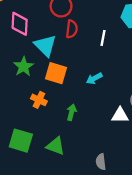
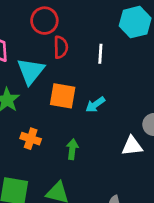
cyan triangle: (45, 46) -> (31, 71), turned 30
orange square: (56, 73) -> (63, 96), moved

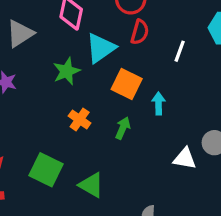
cyan arrow: (95, 105) -> (159, 103), turned 108
green arrow: (72, 149) -> (123, 128), moved

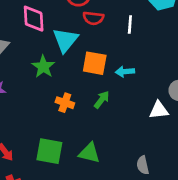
red semicircle: (140, 32) -> (93, 18), turned 96
cyan arrow: (159, 103) -> (125, 72), turned -78
green arrow: (123, 128) -> (102, 100), turned 30

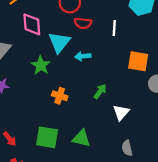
orange square: (95, 63) -> (138, 61), moved
cyan arrow: (125, 72) -> (83, 56), moved
green arrow: (102, 100) -> (100, 91), moved
white triangle: (159, 110) -> (121, 112), moved, turned -42

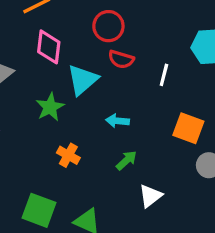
cyan arrow: (83, 56) -> (117, 121), moved

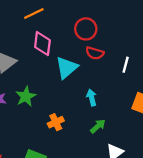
green star: (50, 107) -> (26, 96), moved
cyan arrow: (117, 121) -> (92, 98), turned 70
orange cross: (68, 155) -> (56, 122), turned 35

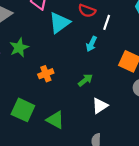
white line: (126, 65) -> (107, 22), moved
cyan arrow: (92, 98) -> (91, 44), moved, turned -144

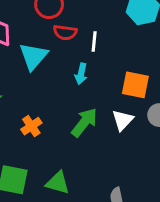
green arrow: (85, 80) -> (84, 122), size x1.5
white triangle: (100, 106) -> (123, 120), moved

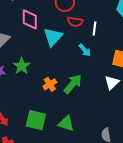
cyan arrow: (81, 74) -> (85, 50), turned -56
green arrow: (84, 122) -> (73, 84), moved

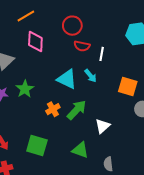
cyan triangle: (53, 37) -> (67, 79), moved, turned -50
white triangle: (112, 83) -> (103, 126), moved
green triangle: (66, 123) -> (80, 150), moved

